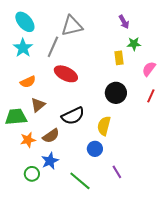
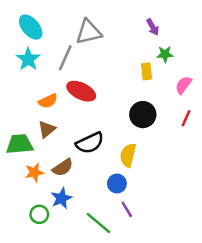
orange semicircle: (28, 82) -> (48, 101), moved
purple line: (117, 172) -> (127, 209), moved

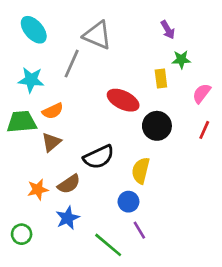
gray triangle: (89, 32) -> (97, 35), turned 36
cyan star: (28, 59) -> (31, 80), moved, turned -30
red ellipse: (81, 91) -> (123, 100), moved
green trapezoid: (20, 144) -> (22, 122), moved
green circle: (39, 214) -> (22, 234), moved

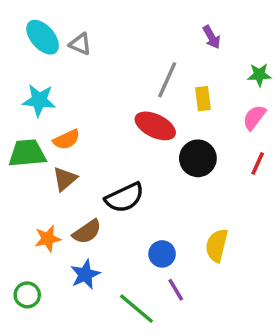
gray triangle: (97, 35) -> (80, 44), moved, size x0.6
green star: (181, 60) -> (259, 75), moved
gray line: (72, 64) -> (167, 80), moved
yellow semicircle: (141, 171) -> (217, 245), moved

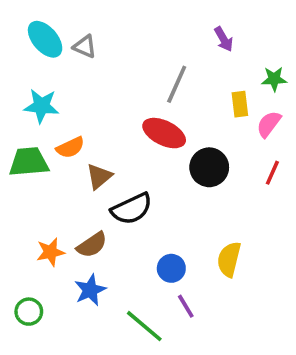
yellow rectangle: (203, 99) -> (240, 104), moved
brown triangle: (65, 179) -> (99, 176), moved

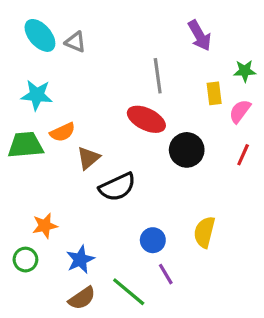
purple arrow: (224, 39) -> (200, 35), size x1.4
gray line: (177, 84) -> (158, 76), turned -32
brown semicircle: (92, 245) -> (82, 298), moved
green circle: (29, 312) -> (25, 260), moved

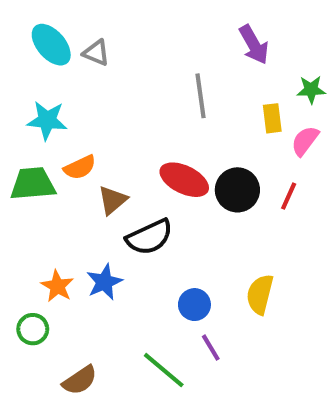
red ellipse: (146, 119) -> (184, 180), moved
red line: (243, 155) -> (289, 196), moved
orange star: (45, 226) -> (57, 286), turned -30
blue star: (80, 260) -> (104, 282), moved
brown semicircle: (82, 298) -> (80, 380), moved

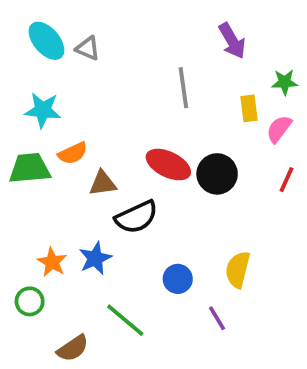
red line: (289, 196) -> (286, 180), moved
brown triangle: (113, 200) -> (103, 183), turned 32
purple line: (211, 348) -> (217, 318), moved
green line: (164, 370) -> (125, 320), moved

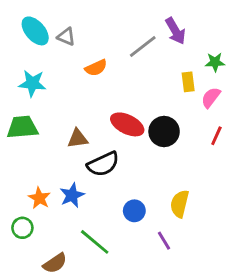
gray line: (183, 88) -> (143, 47), moved, turned 60
orange semicircle: (73, 153) -> (96, 68), moved

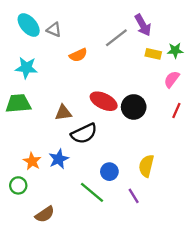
yellow rectangle: (188, 82) -> (153, 54), moved, turned -70
green line: (95, 242) -> (92, 192), moved

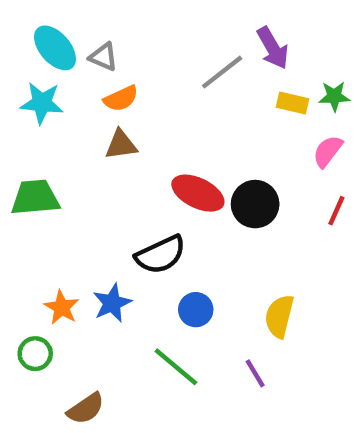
orange semicircle: (78, 55) -> (121, 99), moved
cyan star: (26, 68) -> (42, 103), moved
brown triangle: (63, 113) -> (121, 145), moved
blue circle: (109, 172) -> (196, 310), moved

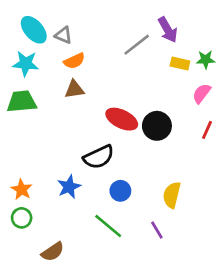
green trapezoid: (35, 197) -> (22, 101), moved
orange star: (62, 307) -> (22, 189), moved

